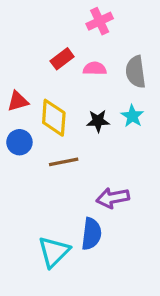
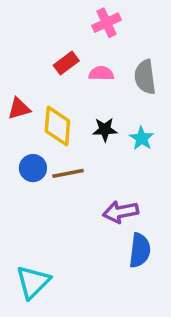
cyan star: (132, 116) -> (142, 138), moved
blue circle: (19, 142) -> (33, 168), moved
blue semicircle: (91, 234) -> (140, 250), moved
cyan triangle: (54, 252) -> (33, 282), moved

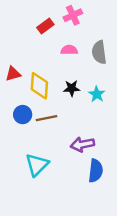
red rectangle: (66, 63) -> (45, 26), moved
cyan triangle: (33, 282) -> (37, 165), moved

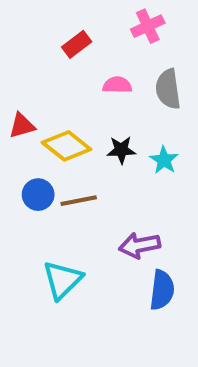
pink cross: (73, 15) -> (148, 26), moved
yellow diamond: (39, 86) -> (67, 146), turned -56

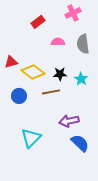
brown line: (79, 201) -> (51, 92), moved
blue semicircle: (162, 290) -> (80, 143), turned -54

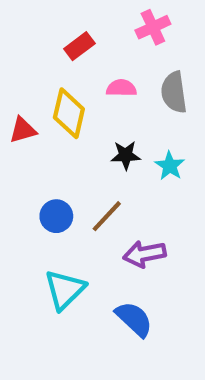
yellow diamond: (33, 72) -> (69, 113), moved, turned 65
brown line: (51, 92) -> (107, 216), moved, turned -36
blue circle: (19, 96) -> (56, 216), moved
blue semicircle: (80, 143) -> (134, 319), moved

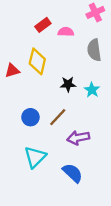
pink cross: (153, 27) -> (95, 12), moved
pink semicircle: (121, 88) -> (66, 32), moved

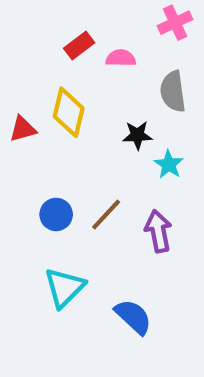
black star: (68, 84) -> (137, 135), moved
purple arrow: (78, 138) -> (158, 231), moved, turned 90

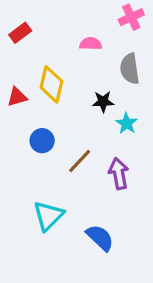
red rectangle: (79, 46) -> (20, 33), moved
blue circle: (56, 214) -> (42, 141), moved

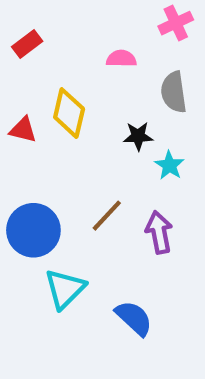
red triangle: (17, 97) -> (23, 130), turned 30
blue circle: (42, 141) -> (33, 230), moved, size x1.6

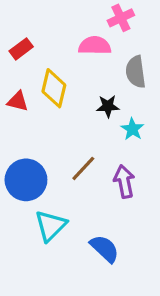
pink cross: (176, 23) -> (121, 18), moved
red rectangle: (27, 44) -> (21, 49), moved
pink semicircle: (121, 59) -> (95, 46), size x1.4

